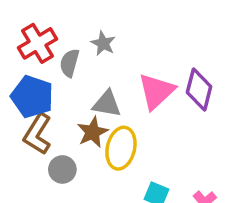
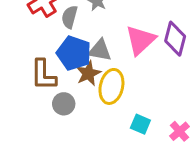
blue pentagon: (32, 97) -> (74, 53), moved
brown L-shape: (38, 134) -> (43, 75), turned -32

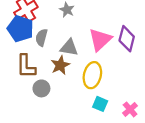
gray semicircle: (69, 17) -> (41, 38), moved
blue pentagon: (74, 53) -> (20, 29), moved
yellow ellipse: (111, 86) -> (92, 75), moved

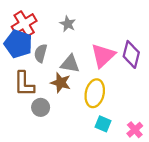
brown star: (60, 65) -> (61, 83), turned -30

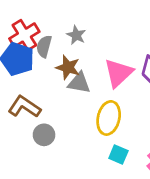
gray semicircle: (41, 53) -> (44, 46), moved
brown star: (61, 83) -> (68, 67), moved
brown L-shape: (24, 84) -> (24, 107), turned 124

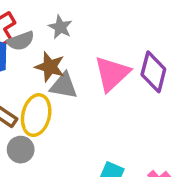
gray semicircle: (44, 46) -> (21, 41), turned -125
yellow ellipse: (109, 118) -> (36, 115), moved

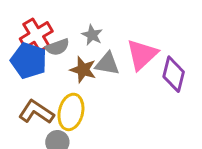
pink triangle: (112, 74) -> (142, 55), moved
gray triangle: (64, 86) -> (107, 64), moved

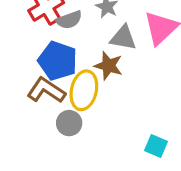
blue pentagon: (29, 61) -> (58, 61), moved
brown star: (83, 70) -> (108, 66), moved

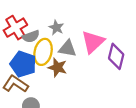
yellow ellipse: (84, 90) -> (43, 52), moved

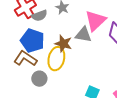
gray triangle: (67, 49) -> (83, 35), moved
yellow ellipse: (43, 52) -> (56, 59), moved

